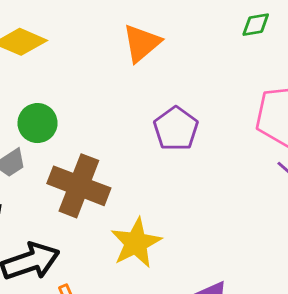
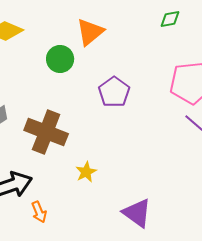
green circle: (38, 123) -> (60, 59), moved
yellow star: (136, 243) -> (86, 172), size x0.6

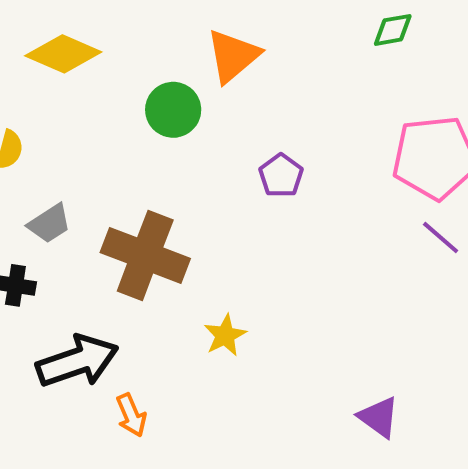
purple pentagon: (114, 92) -> (281, 176), size x0.7
purple triangle: (137, 213) -> (379, 417), moved, size x0.7

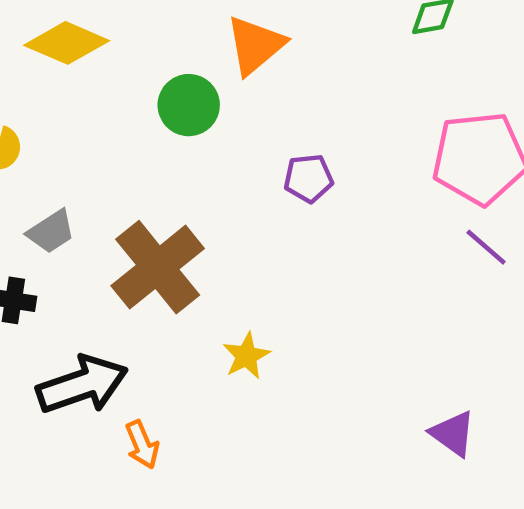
purple pentagon: (281, 176) -> (309, 178), turned 30
brown cross: (145, 255) -> (158, 267), turned 30
purple triangle: (379, 417) -> (453, 434), moved

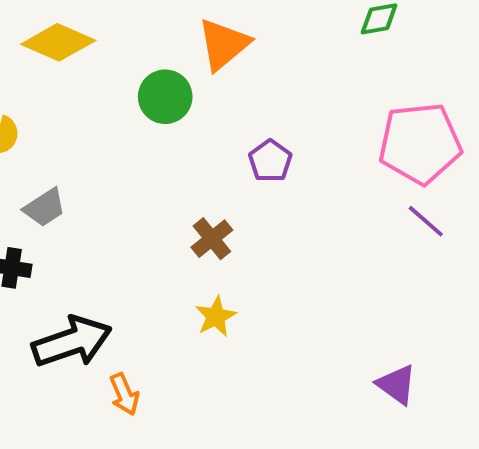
purple pentagon: (309, 178) -> (270, 161), turned -30
brown cross: (158, 267) -> (212, 239), moved, size x0.5

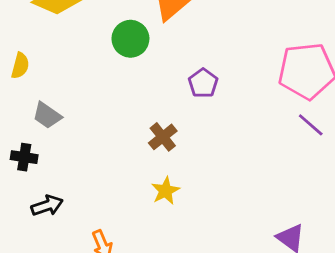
gray trapezoid: (45, 208) -> (47, 115), turned 68
black arrow: (72, 342) -> (47, 206), moved, size x0.6

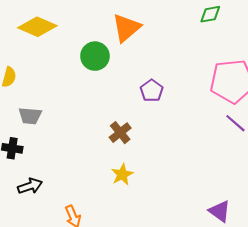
gray trapezoid: (47, 115) -> (30, 116), turned -30

